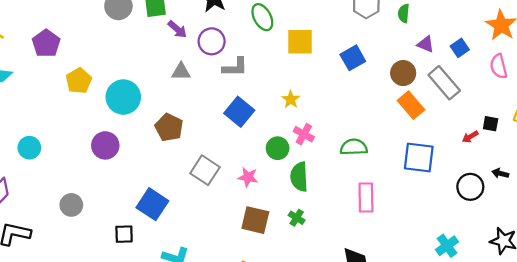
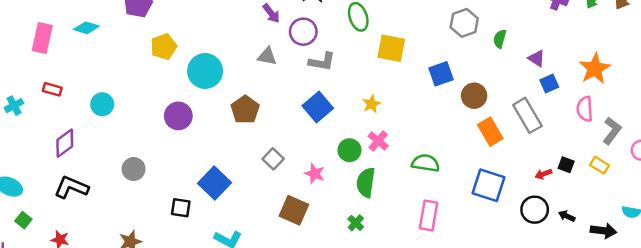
purple triangle: (426, 44) -> (536, 58), moved
brown circle: (403, 73) -> (474, 96), moved
gray square: (205, 170) -> (273, 159), size x0.7
black circle: (470, 187) -> (535, 210), moved
brown square: (255, 220) -> (294, 210), moved

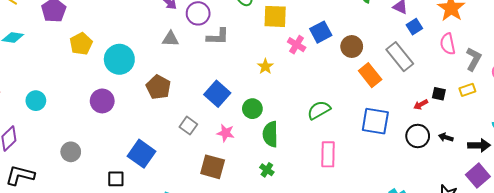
blue square: (318, 107) -> (217, 94), moved
pink cross: (378, 141) -> (297, 45), moved
green semicircle: (426, 163) -> (319, 110), turned -30
yellow rectangle: (600, 165) -> (467, 90), turned -42

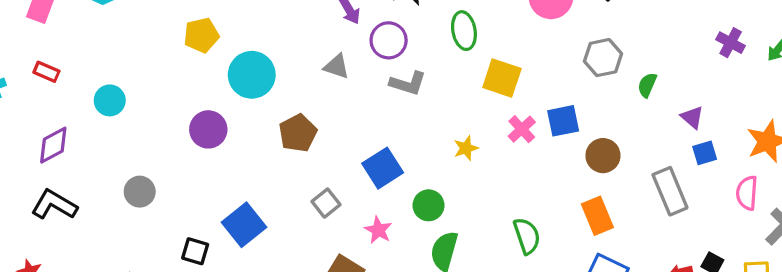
orange rectangle: (370, 75) -> (597, 216), moved
green semicircle: (319, 110) -> (527, 236), turned 85

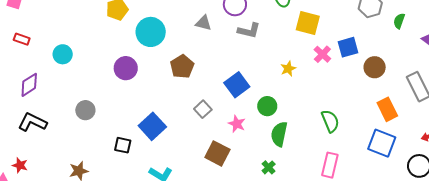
orange rectangle: (597, 216) -> (387, 109), moved

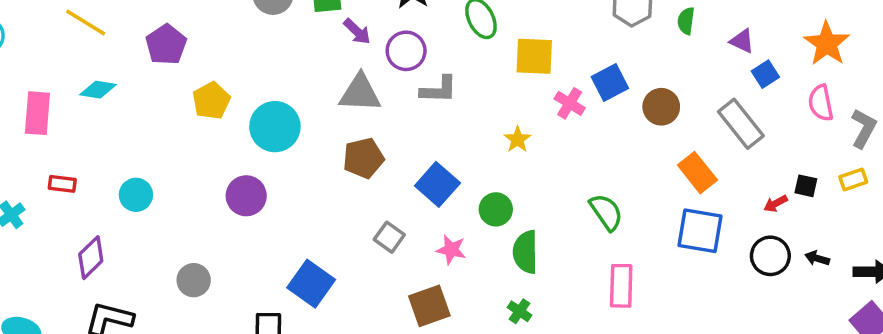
gray triangle: (203, 23) -> (360, 93), size x1.5
brown pentagon: (182, 66) -> (363, 158), moved, turned 30
brown square: (217, 153) -> (429, 306), turned -35

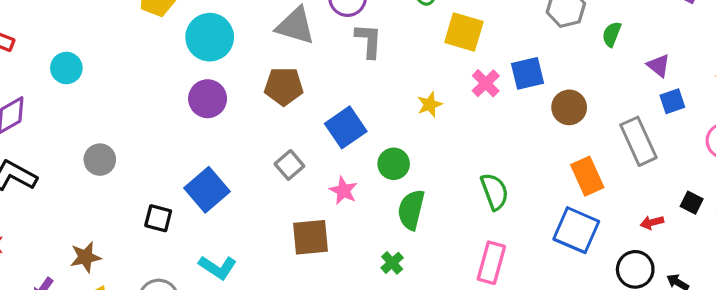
gray L-shape: (439, 90) -> (369, 41), turned -102
black square: (806, 186) -> (692, 203), moved
purple circle: (246, 196) -> (208, 99), moved

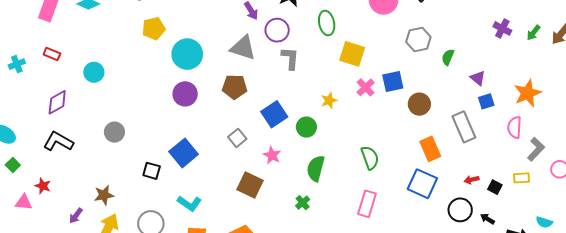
green circle: (394, 164) -> (306, 127), moved
black square: (692, 203) -> (495, 187), moved
brown square: (310, 237) -> (250, 185), turned 30

